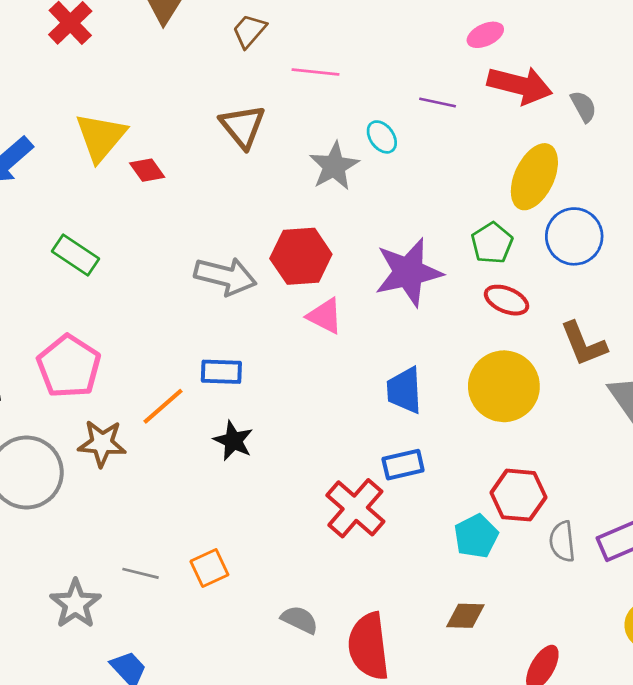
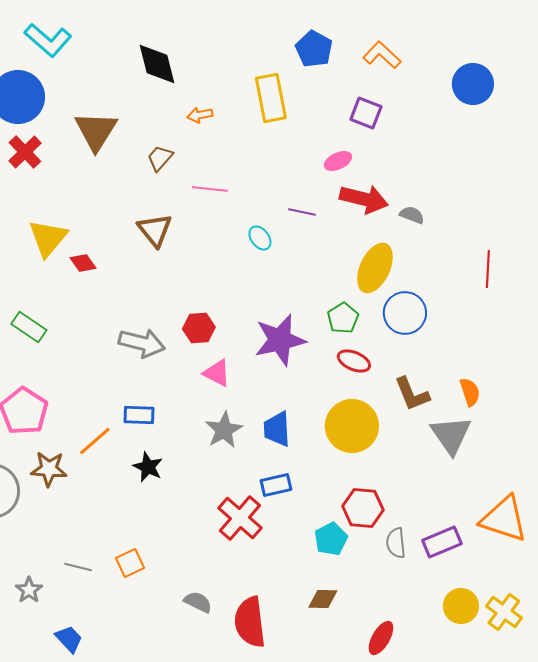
gray semicircle: (583, 106) -> (412, 215), turned -40
gray star: (334, 166) -> (224, 430), moved
red hexagon: (301, 256) -> (199, 328), size x0.7
gray star: (75, 604) -> (29, 590), size x0.7

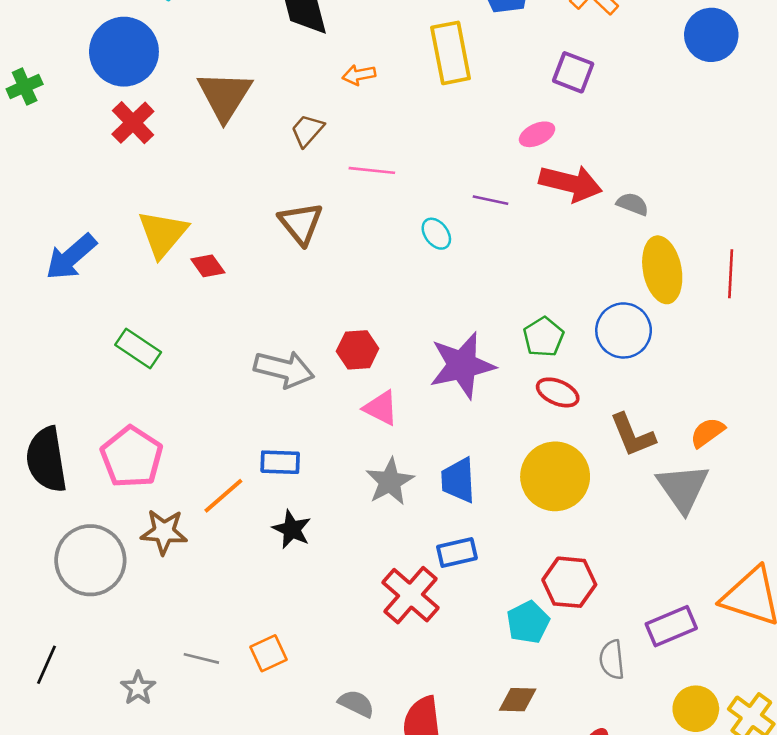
yellow ellipse: (375, 268) -> (662, 270), moved, turned -36
orange semicircle: (470, 392) -> (707, 432), turned -108
gray semicircle: (396, 543) -> (612, 660), moved

